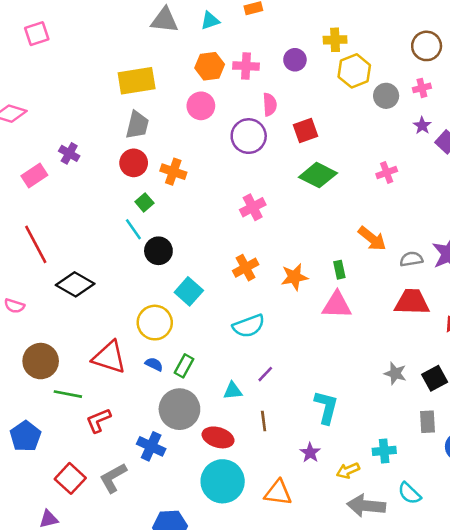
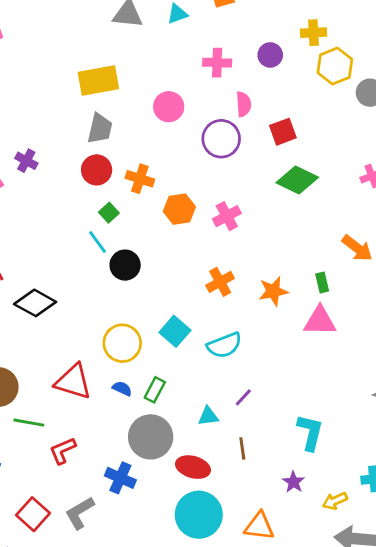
orange hexagon: (210, 66) -> (179, 209), moved
cyan square: (189, 291) -> (175, 331), moved

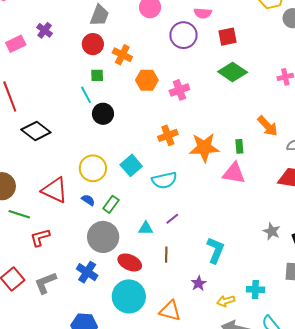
pink semicircle: (244, 104) -> (203, 13), turned 90
green square: (109, 213) -> (97, 75), turned 32
orange star: (273, 291) -> (204, 147), size x1.4
blue cross: (120, 478) -> (87, 272), moved

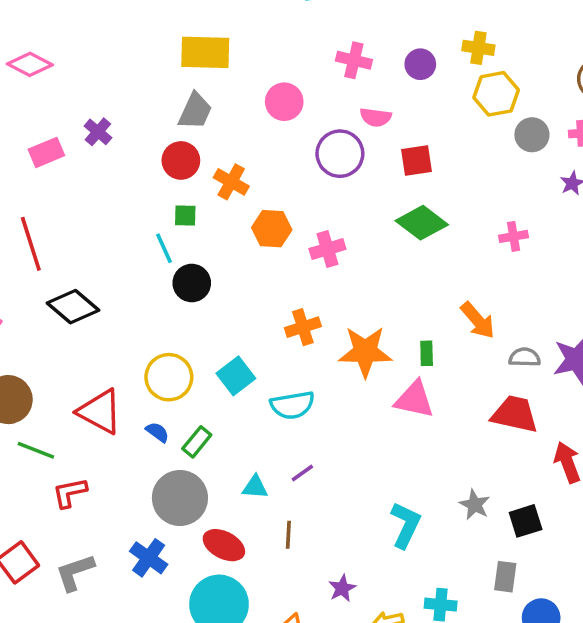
cyan L-shape: (216, 250) -> (406, 525), moved

